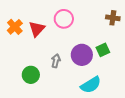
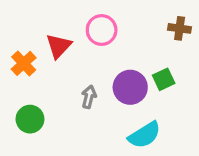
orange cross: (15, 27) -> (24, 63), moved
green circle: (31, 75) -> (30, 119), moved

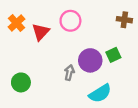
orange cross: (24, 63) -> (17, 23), moved
gray arrow: (89, 97) -> (69, 73), moved

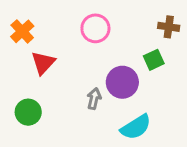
red triangle: (41, 32) -> (43, 63), moved
green square: (113, 55) -> (154, 60), moved

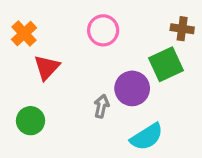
green square: (154, 60) -> (166, 64), size x1.5

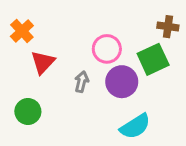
pink circle: (103, 30) -> (107, 49), moved
gray arrow: (101, 106) -> (82, 82), moved

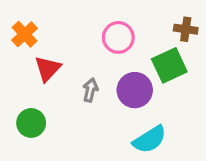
pink circle: (107, 49) -> (118, 37), moved

